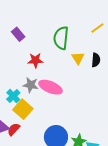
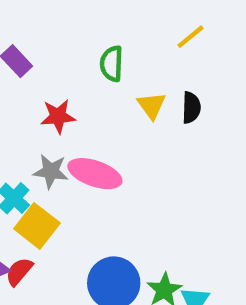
green semicircle: (61, 38) -> (112, 64), size x0.7

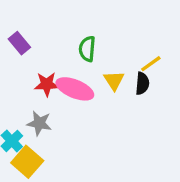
yellow line: (190, 37) -> (151, 64), moved
pink ellipse: (95, 174) -> (75, 89), moved

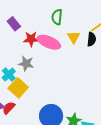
purple rectangle: (19, 43) -> (14, 24), moved

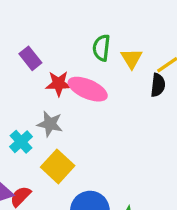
yellow triangle: (74, 37) -> (132, 58), moved
yellow square: (18, 88) -> (58, 166), moved

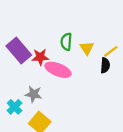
purple rectangle: (30, 58) -> (19, 51), size x1.6
red star: (59, 84) -> (40, 57), moved

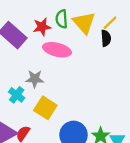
yellow triangle: (87, 48) -> (84, 23), size x1.5
red star: (40, 57) -> (42, 27), moved

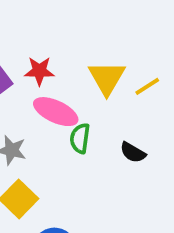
green semicircle: (62, 19) -> (80, 138), moved
black semicircle: (106, 38) -> (133, 152), moved, turned 112

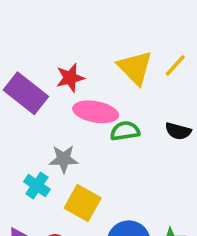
green semicircle: (80, 138) -> (125, 131), turned 88

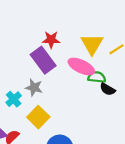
purple rectangle: (26, 93) -> (43, 60), moved
pink ellipse: (96, 112) -> (81, 67), moved
green semicircle: (125, 131) -> (97, 77), moved

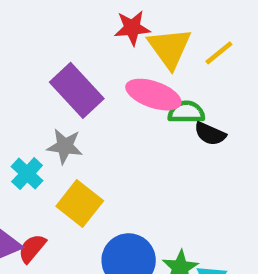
red star: (51, 40) -> (132, 28), moved

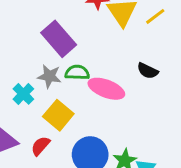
pink ellipse: (153, 95) -> (106, 89), moved
green semicircle: (186, 112) -> (77, 73), moved
red semicircle: (32, 248) -> (40, 146), moved

